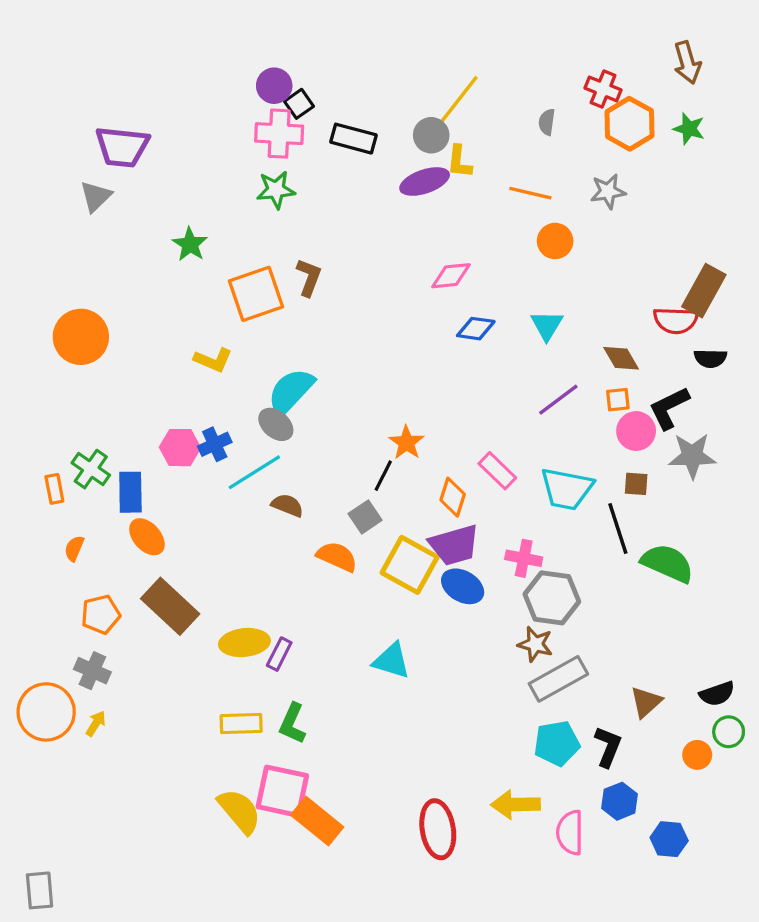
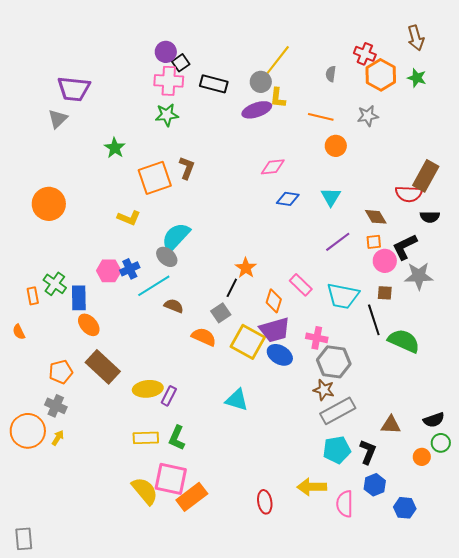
orange semicircle: (74, 548) -> (19, 332), moved, turned -49
brown triangle: (646, 702) -> (391, 425), turned 45
orange rectangle: (317, 821) -> (192, 497), turned -76
red ellipse: (438, 829) -> (265, 502), size x0.7

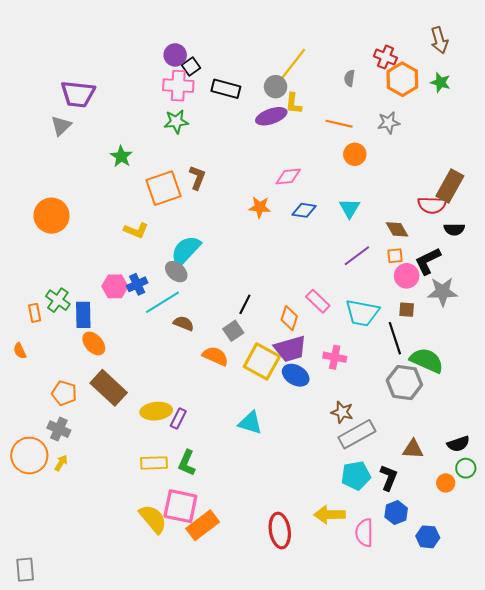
orange star: (246, 268) -> (260, 207), moved, turned -30
gray hexagon: (334, 362) -> (404, 383), moved
orange pentagon: (61, 372) -> (64, 393), turned 30
red ellipse: (265, 502) -> (280, 531), size x1.4

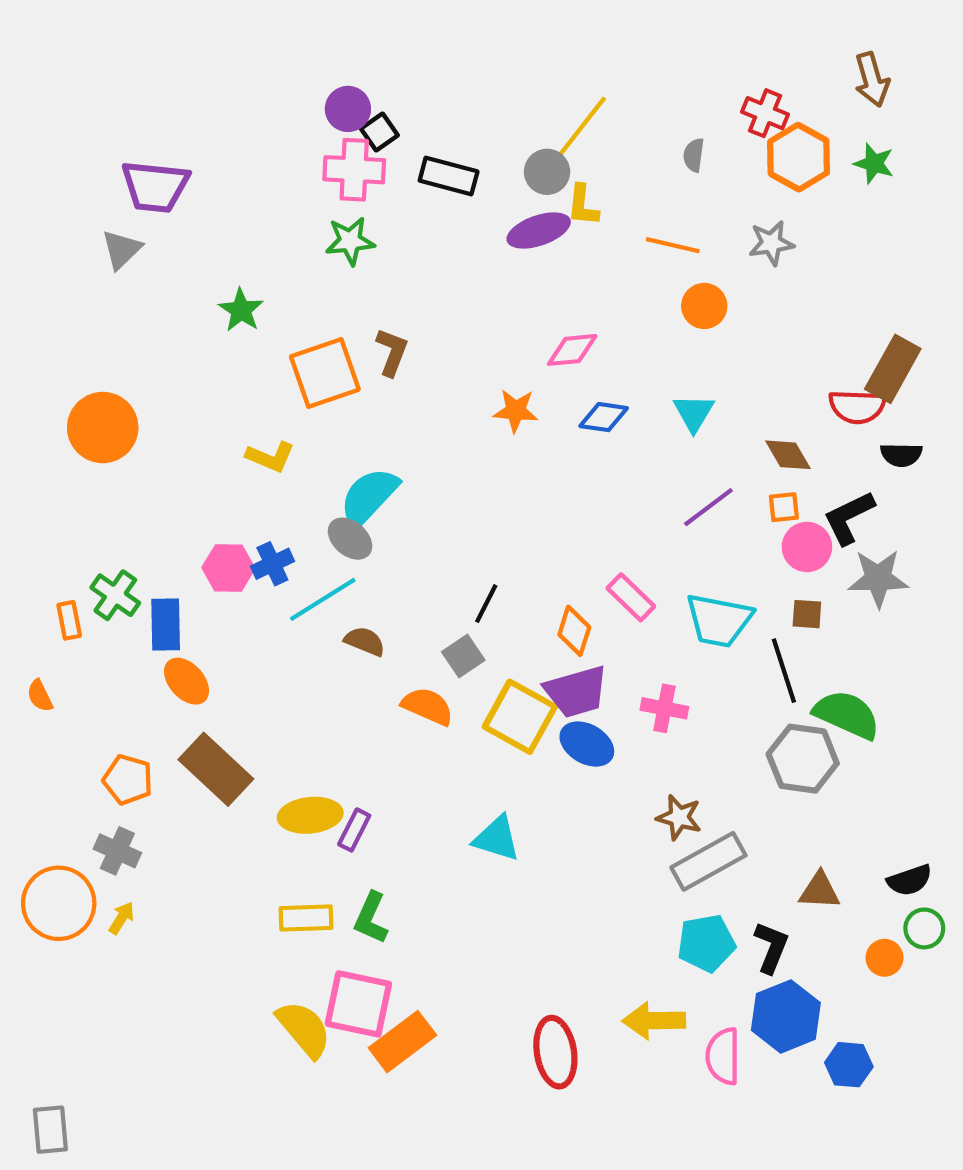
blue hexagon: (396, 513) -> (786, 1016), size x1.5

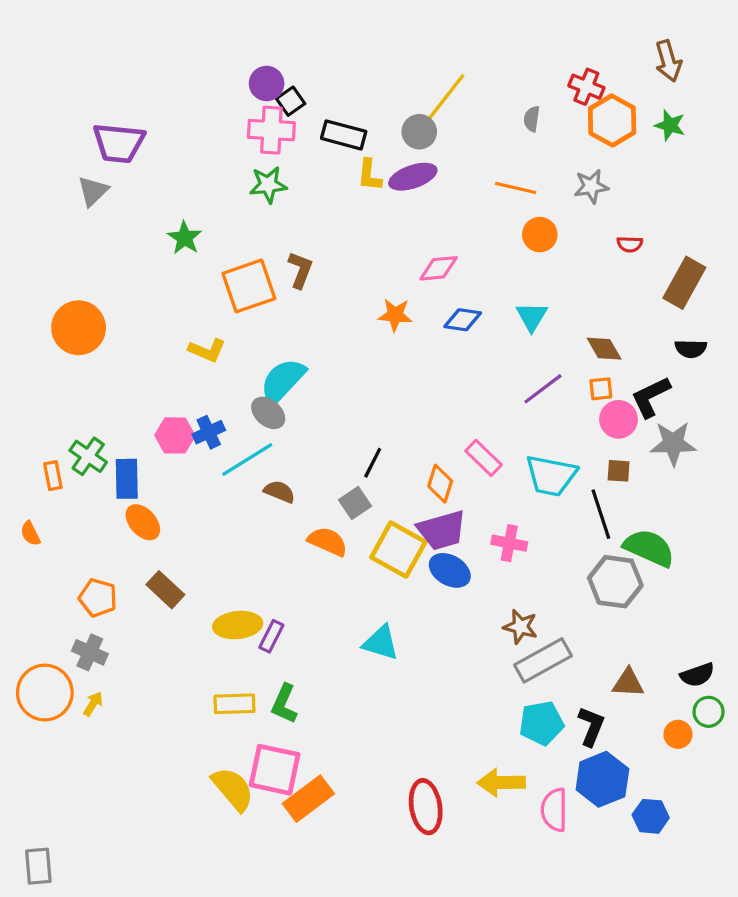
yellow L-shape: (583, 205) -> (369, 175), moved
red semicircle: (857, 407) -> (630, 244), moved, size x0.6
brown rectangle: (216, 769) -> (165, 590), size x0.7

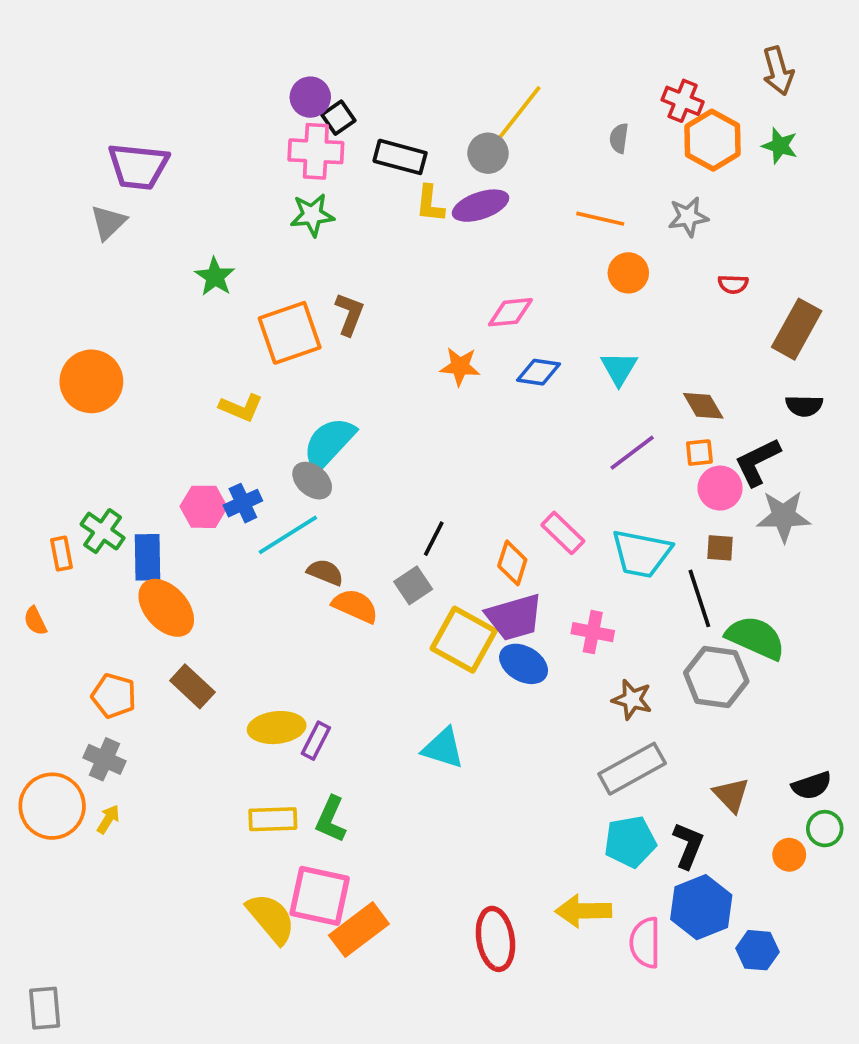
orange ellipse: (143, 522) -> (166, 608), size x1.4
orange semicircle: (328, 541) -> (355, 606), moved
brown star: (520, 627) -> (632, 699), moved
brown triangle: (628, 683) -> (731, 795), turned 44

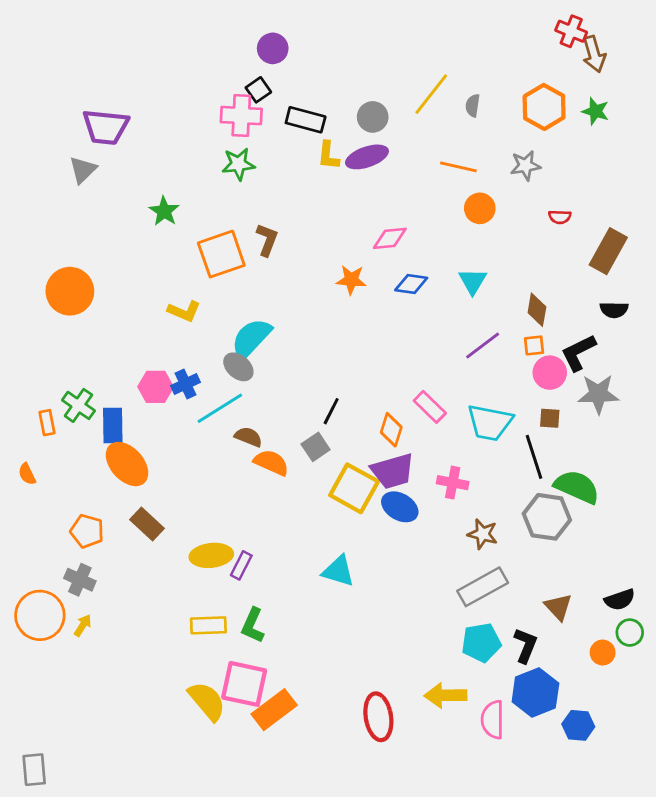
purple circle: (310, 97) -> (273, 48), moved
red cross: (683, 101) -> (571, 31), moved
yellow line: (520, 112) -> (431, 94), moved
brown diamond: (703, 406) -> (537, 310), turned 40

